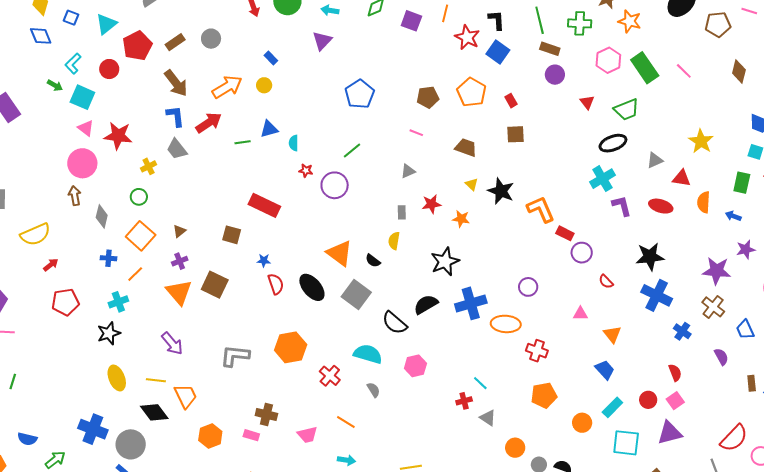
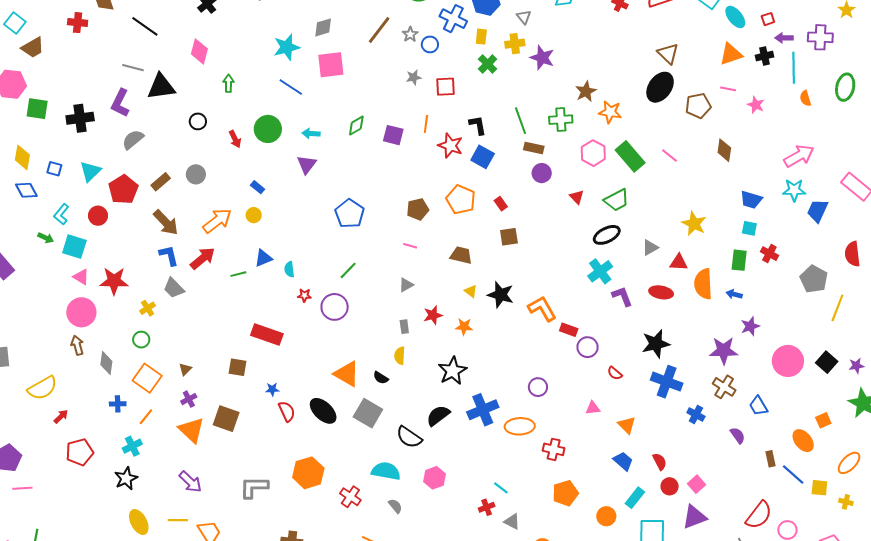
orange semicircle: (704, 202) -> (703, 284), size x1.4
red semicircle: (675, 373) -> (660, 462), moved

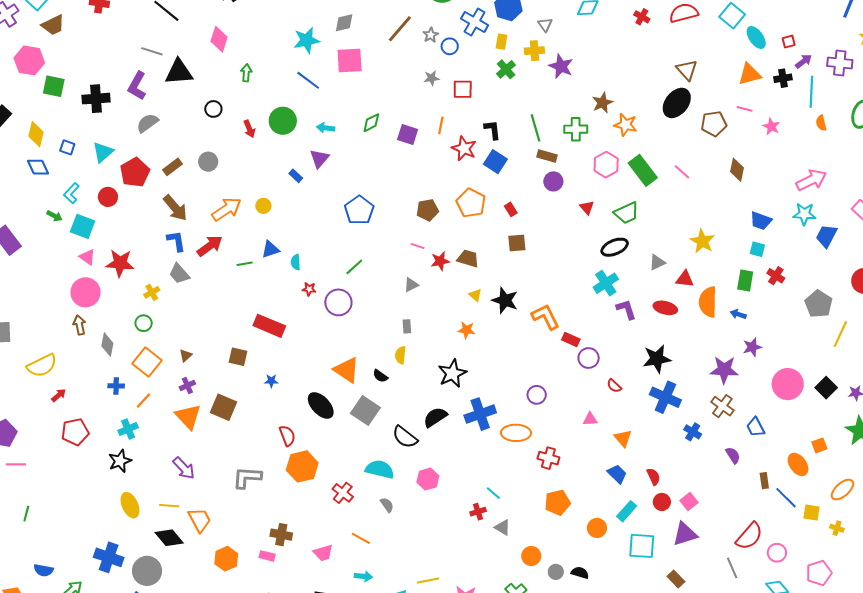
purple arrow: (784, 38) -> (804, 61), turned 138
blue rectangle: (258, 187) -> (296, 176), moved
red star: (433, 315) -> (440, 261), moved
red semicircle: (287, 411) -> (287, 436), moved

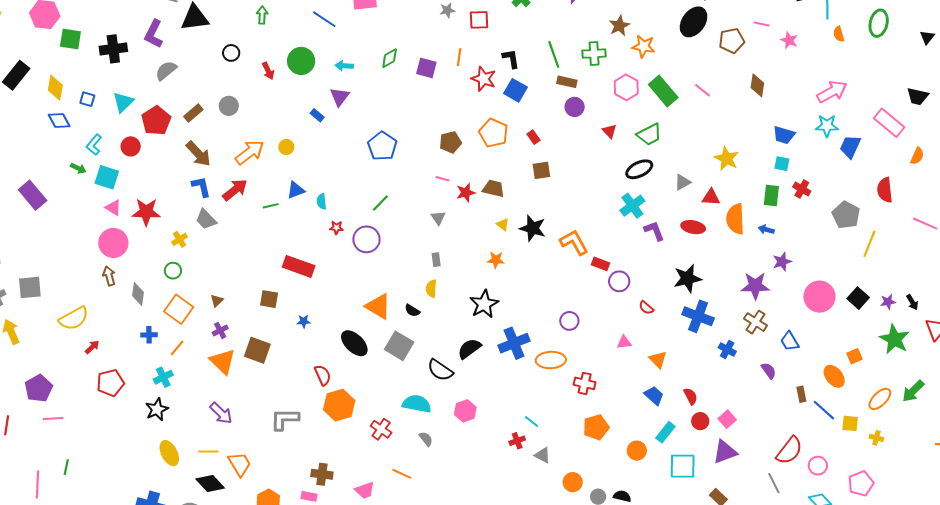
gray triangle: (411, 285) -> (438, 218), turned -35

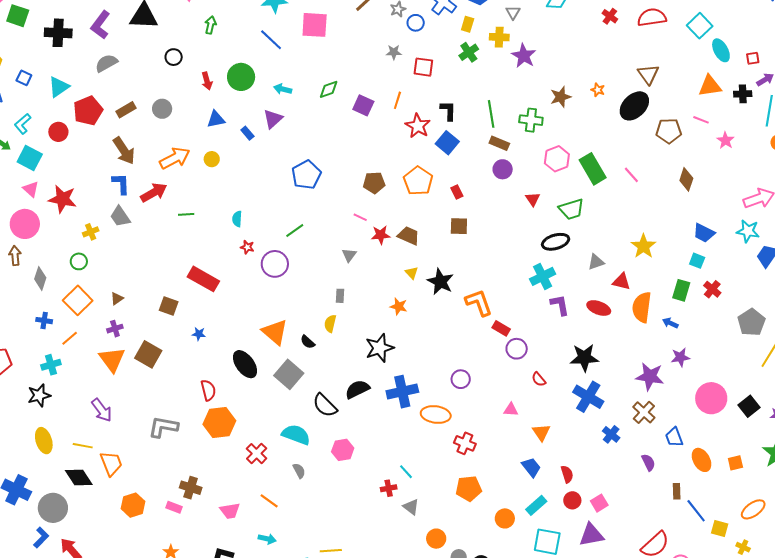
orange star: (644, 46) -> (598, 90), moved, size x0.6
blue triangle: (296, 190) -> (216, 119), moved
orange ellipse: (834, 376) -> (702, 460), moved

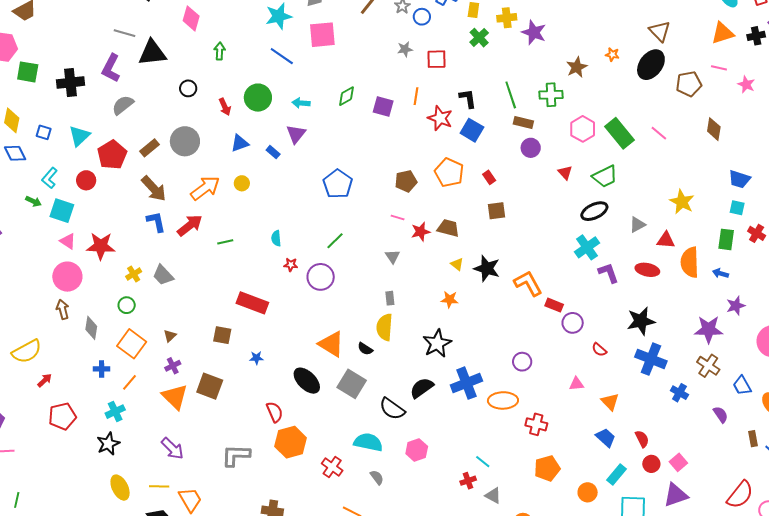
gray circle: (162, 109) -> (185, 141), size x1.5
gray trapezoid: (120, 217) -> (163, 275), moved
yellow semicircle: (330, 324) -> (385, 327), size x1.5

